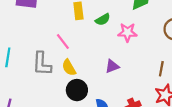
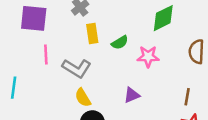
pink line: (63, 42) -> (46, 55), moved, turned 35
gray L-shape: (42, 64) -> (77, 68), moved, turned -60

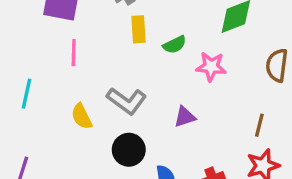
gray L-shape: (77, 68) -> (127, 101), moved
yellow semicircle: (83, 98) -> (82, 116), moved

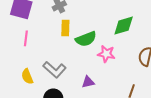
green semicircle: (175, 45) -> (86, 39), size x1.5

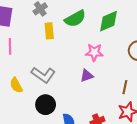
green semicircle: (86, 39) -> (75, 19), moved
purple triangle: (88, 82) -> (87, 76), moved

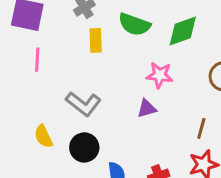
green semicircle: (75, 19) -> (134, 24), turned 45
yellow semicircle: (16, 85) -> (43, 136), moved

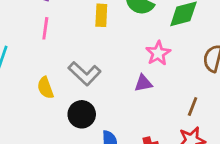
pink star: (160, 75) -> (158, 53), turned 30
yellow semicircle: (43, 136) -> (45, 88), moved

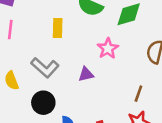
yellow rectangle: (101, 15) -> (58, 28), moved
purple triangle: (143, 83) -> (86, 74), moved

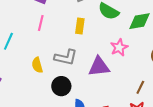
gray L-shape: (45, 68) -> (66, 57), turned -35
purple triangle: (86, 74) -> (99, 67), size x1.6

